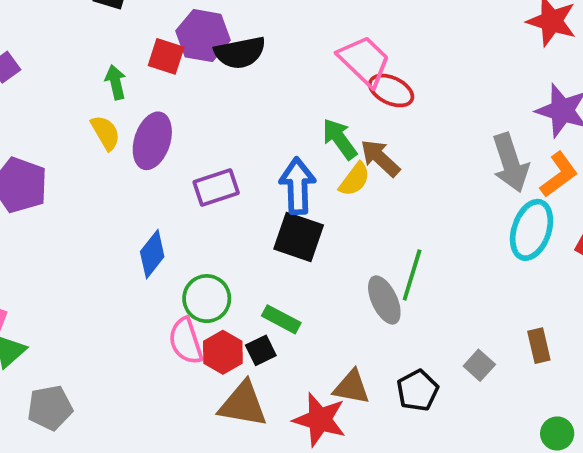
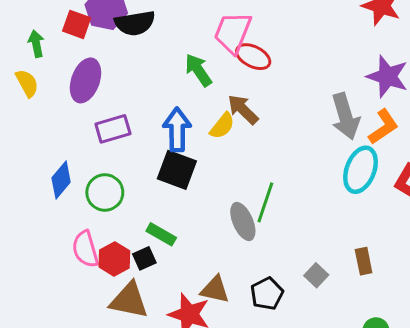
pink trapezoid: (364, 61) -> (233, 33), turned -114
green arrow: (340, 139) -> (198, 70), moved
purple ellipse: (152, 141) -> (85, 80), moved
green circle: (207, 299) -> (105, 192), moved

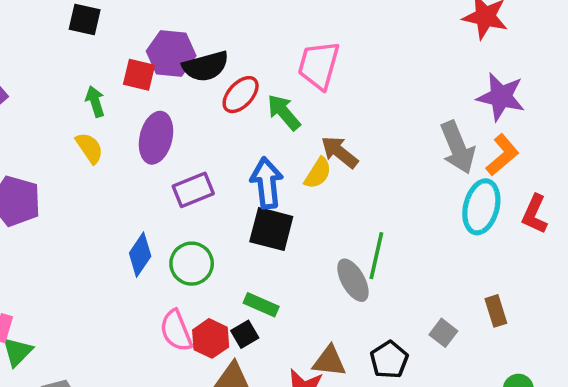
red ellipse: (253, 57) -> (241, 95), moved, turned -68

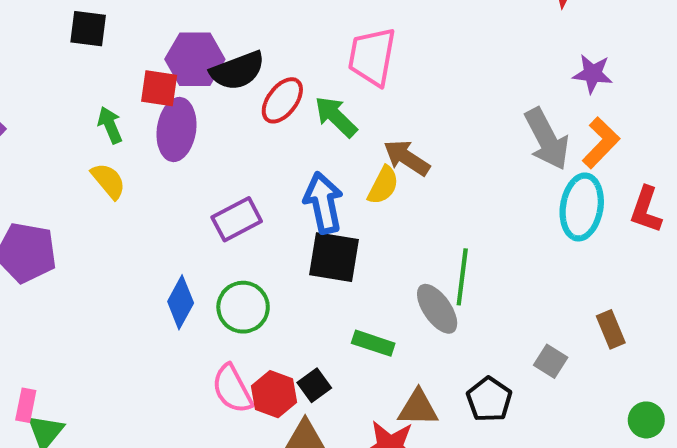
purple star: (501, 97) -> (593, 74), size x0.7
purple ellipse: (156, 138) -> (176, 129), moved
green rectangle: (261, 305) -> (373, 343), moved

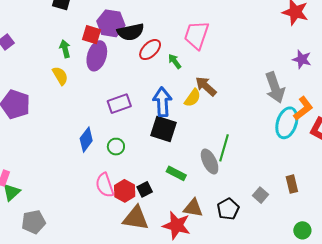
green arrow: (336, 117) -> (175, 61), size x0.7
orange L-shape: (601, 143) -> (303, 108), moved
green circle: (243, 307) -> (116, 147), size x0.7

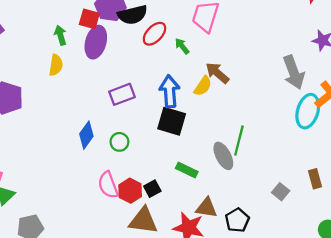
yellow semicircle: (60, 76) -> (56, 65), turned 42
black pentagon: (228, 209) -> (237, 220), moved

